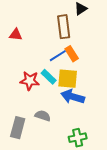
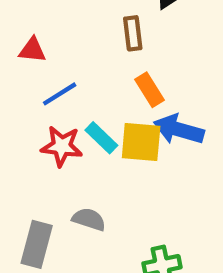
brown rectangle: (64, 27) -> (133, 33), size x0.7
blue line: (58, 56) -> (60, 94), moved
blue arrow: (73, 97) -> (179, 129), moved

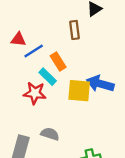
orange rectangle: (149, 90) -> (58, 62), moved
blue line: (60, 94) -> (34, 51), moved
cyan rectangle: (101, 138) -> (48, 77), moved

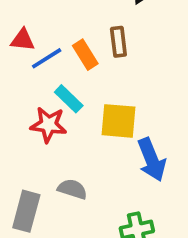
brown rectangle: (74, 30) -> (118, 42), moved
orange rectangle: (58, 62) -> (85, 55), moved
blue arrow: (100, 84) -> (152, 160), moved, turned -128

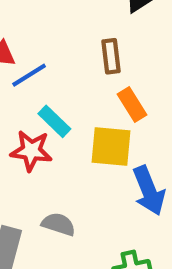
orange rectangle: (85, 55) -> (132, 105), moved

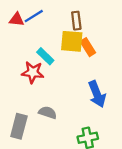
blue line: (29, 75) -> (34, 16), moved
yellow square: (111, 147) -> (72, 41), moved

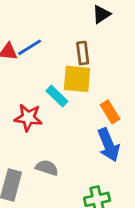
orange rectangle: (88, 47) -> (110, 112), moved
cyan rectangle: (45, 56) -> (57, 96), moved

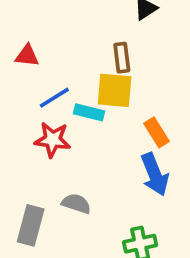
blue line: (30, 47) -> (54, 98), moved
cyan rectangle: (57, 96) -> (89, 112), turned -30

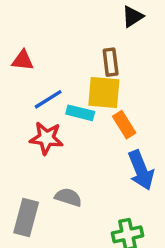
orange rectangle: (156, 132) -> (124, 125), moved

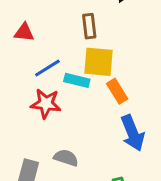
brown rectangle: (111, 62) -> (89, 26), moved

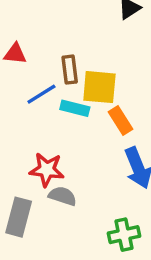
brown rectangle: (89, 26) -> (70, 70), moved
red star: (46, 104) -> (47, 170), moved

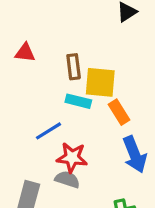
blue line: (41, 94) -> (49, 131), moved
red star: (47, 170) -> (72, 158), moved

